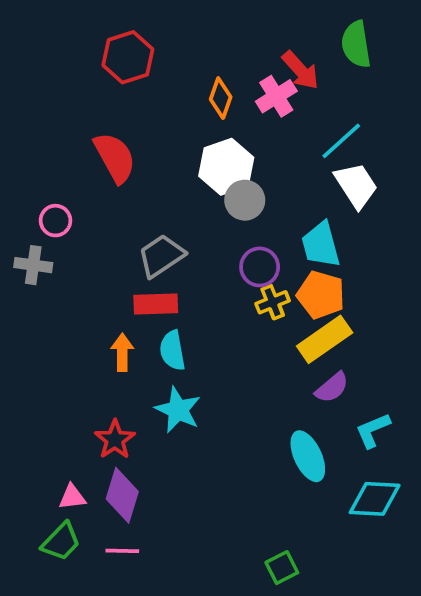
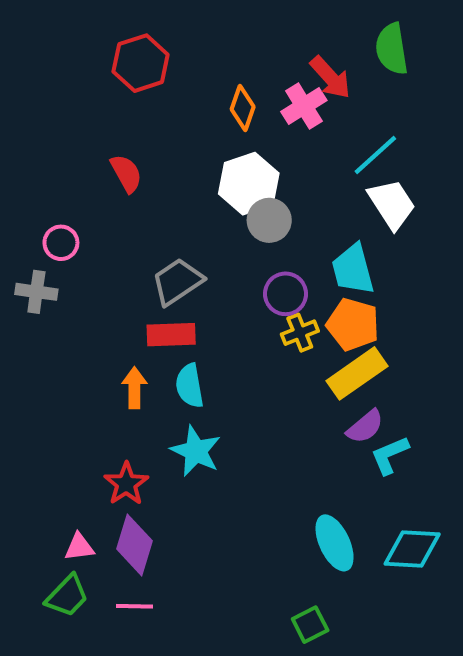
red semicircle: (115, 157) -> (126, 173), size x0.7
cyan L-shape: (373, 430) -> (390, 455), moved
cyan ellipse: (308, 456) -> (335, 543), moved

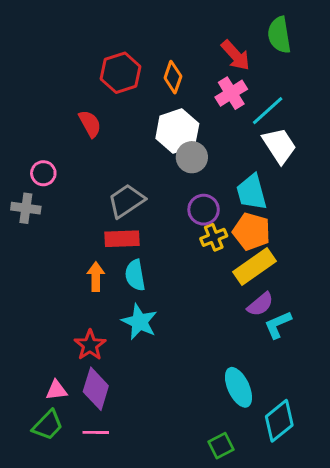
red hexagon: (141, 63) -> (121, 73), moved
pink cross: (304, 106) -> (231, 93), moved
cyan diamond: (412, 549) -> (279, 421), moved, turned -42

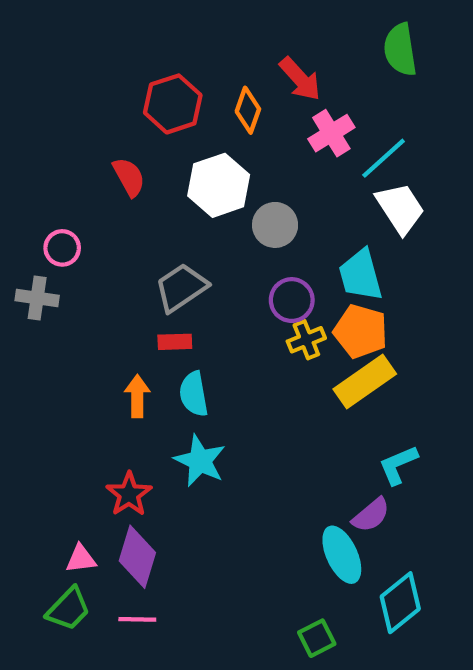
red arrow: (236, 55) -> (300, 79), moved
white hexagon: (177, 131) -> (219, 185), moved
red rectangle: (122, 239) -> (175, 342), size x0.7
purple semicircle: (260, 304) -> (371, 515), moved

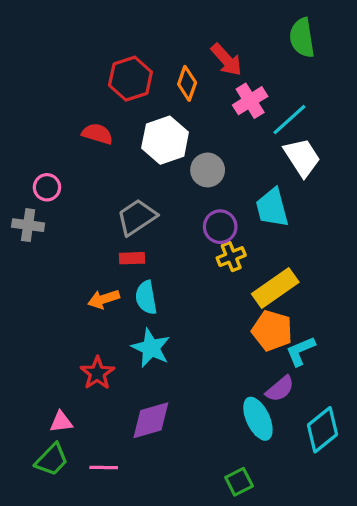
red semicircle: (129, 177) -> (97, 134), turned -44
orange pentagon: (361, 331) -> (272, 331), moved
orange arrow: (137, 396) -> (104, 299), turned -108
purple diamond: (137, 557) -> (151, 420), moved, turned 57
cyan diamond: (400, 603) -> (323, 430), moved

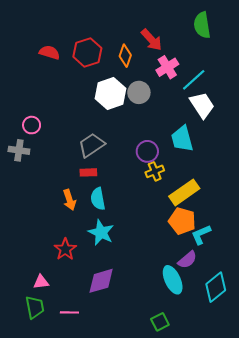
red semicircle: (97, 134) -> (49, 52), moved
gray circle: (208, 170) -> (139, 92), moved
orange arrow: (104, 299) -> (69, 200), turned -90
green trapezoid: (52, 460) -> (35, 307), turned -55

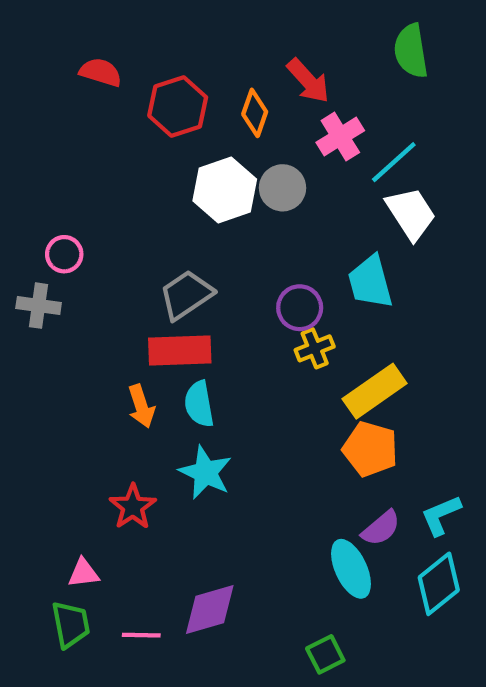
red semicircle: (49, 52) -> (101, 72), moved
red rectangle: (88, 172) -> (180, 350), size x1.8
cyan L-shape: (201, 235) -> (441, 515), moved
purple diamond: (101, 281) -> (210, 609), moved

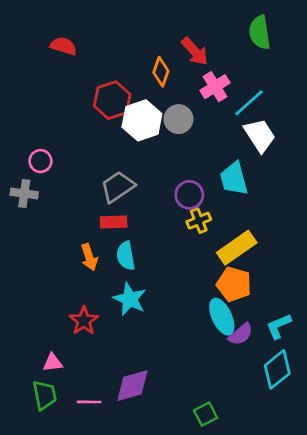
red hexagon: (178, 107) -> (112, 100), moved
red rectangle: (180, 350) -> (114, 222), size x0.7
cyan ellipse: (351, 569) -> (222, 317), moved

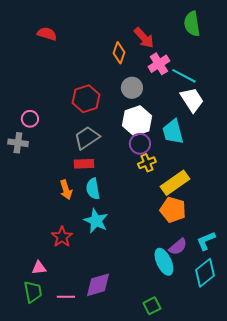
red hexagon: (112, 100) -> (86, 99), moved
cyan line: (249, 103) -> (184, 76), turned 70
white hexagon: (142, 120) -> (137, 121), moved
cyan ellipse: (222, 317) -> (164, 262), moved

